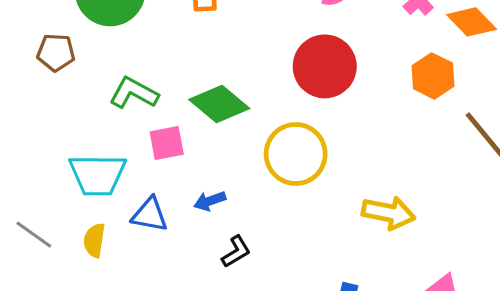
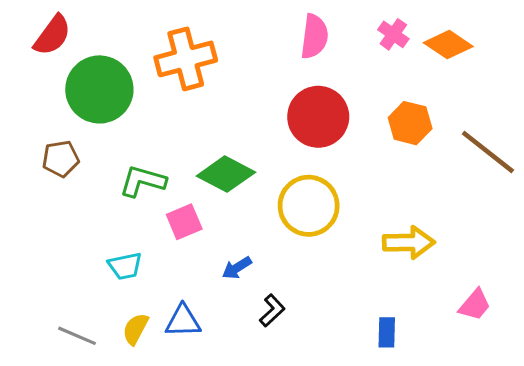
orange hexagon: (433, 76) -> (410, 123), moved
cyan trapezoid: (98, 175) -> (125, 266), size x0.6
blue triangle: (150, 215) -> (183, 321), moved
yellow semicircle: (94, 240) -> (135, 329), turned 32

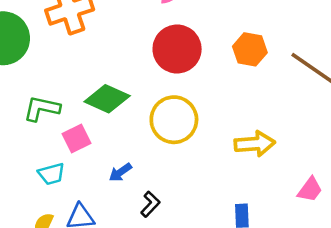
cyan trapezoid: (125, 266) -> (51, 174), moved

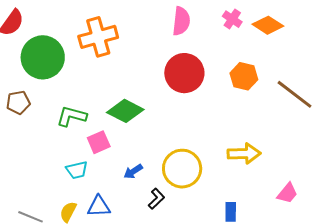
yellow circle: (174, 120) -> (182, 169), moved

